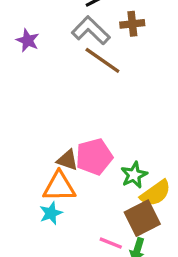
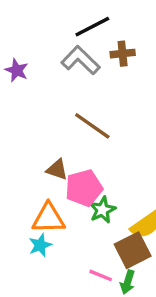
brown line: (102, 60) -> (92, 126), moved
brown triangle: (68, 160) -> (57, 170), moved
green star: (134, 175) -> (102, 210), moved

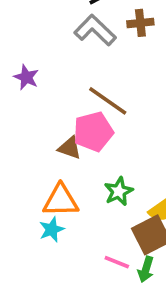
purple star: (17, 70) -> (26, 77), moved
pink pentagon: (84, 188) -> (93, 132), moved

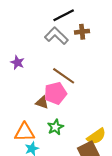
green star: (119, 191) -> (55, 127), moved
orange triangle: (61, 200) -> (25, 132), moved

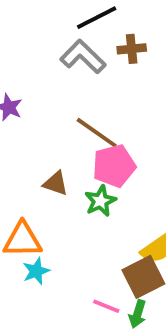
pink pentagon: (55, 93) -> (114, 166), moved
green star: (55, 127) -> (100, 201), moved

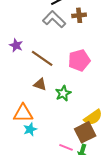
brown line: (97, 133) -> (42, 58), moved
pink pentagon: (114, 166) -> (79, 60), moved

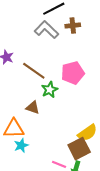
brown triangle: (40, 84) -> (33, 108), moved
green star: (63, 93) -> (50, 90), moved

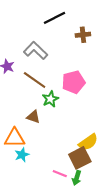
brown cross: (73, 26) -> (83, 35), moved
gray L-shape: (46, 30) -> (36, 51), moved

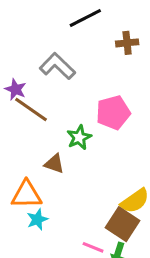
brown line: (35, 80) -> (31, 109), moved
brown square: (80, 158) -> (122, 224), turned -30

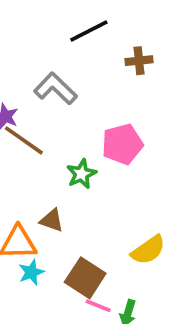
brown triangle: (54, 164) -> (52, 220), moved
brown square: (122, 224) -> (85, 278), moved

